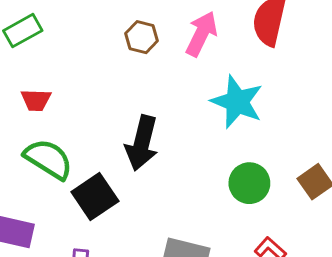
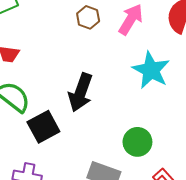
green circle: (249, 183) -> (137, 142), moved

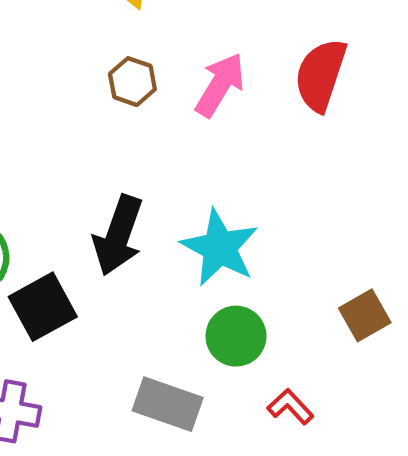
cyan star: (151, 70) -> (220, 248), moved

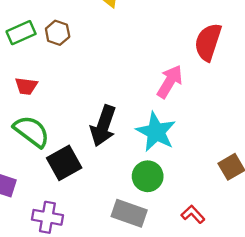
brown hexagon: (132, 82) -> (58, 33), moved
pink arrow: (220, 85) -> (170, 82), moved
green circle: (236, 336) -> (148, 176), moved

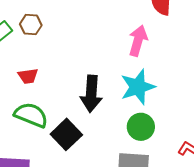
red trapezoid: (26, 86) -> (28, 76), moved
cyan star: (156, 132) -> (138, 87), turned -30

